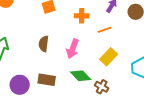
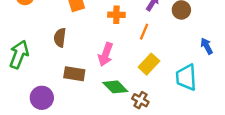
orange line: (105, 30) -> (144, 32), turned -48
brown semicircle: (44, 44) -> (60, 38), moved
brown rectangle: (47, 80) -> (74, 74), moved

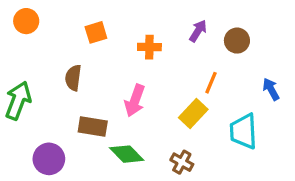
orange line: (144, 32) -> (211, 83), moved
green diamond: (115, 87) -> (127, 154), moved

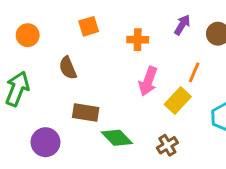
orange circle: (26, 21) -> (28, 35), moved
brown semicircle: (73, 78) -> (68, 68), turned -30
pink arrow: (135, 101) -> (148, 81), moved
brown cross: (182, 162) -> (167, 145), turned 30

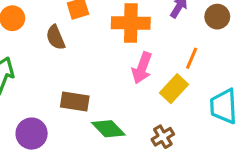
orange cross: (138, 40) -> (131, 23), size x1.6
brown semicircle: (68, 68) -> (56, 37), moved

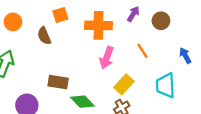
orange line: (192, 58) -> (142, 51), turned -56
yellow rectangle: (174, 89) -> (124, 84), moved

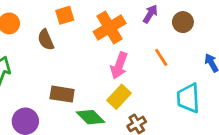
orange cross: (99, 25) -> (110, 27), turned -32
yellow rectangle: (124, 84) -> (119, 97), moved

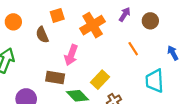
pink arrow: (119, 66) -> (71, 55), moved

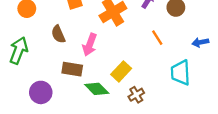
brown semicircle: (42, 35) -> (58, 34), moved
blue arrow: (173, 53) -> (200, 42), turned -72

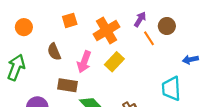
orange line: (157, 38) -> (149, 38), moved
yellow rectangle: (121, 71) -> (114, 62), moved

